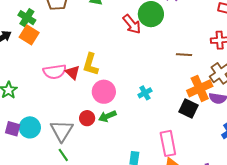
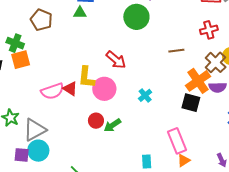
red arrow: (132, 24) -> (116, 60), moved
orange square: (29, 35) -> (21, 60), turned -36
pink circle: (104, 92) -> (104, 89), moved
red circle: (87, 118) -> (96, 121), moved
gray triangle: (62, 131) -> (35, 130), moved, turned 40

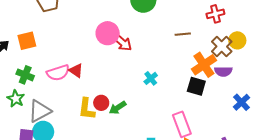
green cross: (15, 43) -> (25, 75), moved
yellow L-shape: (86, 77) -> (87, 109), moved
pink circle: (104, 89) -> (108, 33), moved

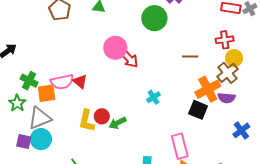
yellow circle: (237, 40) -> (234, 58), moved
orange square: (27, 41) -> (47, 93), moved

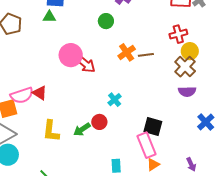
green circle: (154, 18) -> (106, 21), size x0.6
orange cross: (208, 89) -> (127, 52), moved, size x0.7
black square: (198, 110) -> (153, 126), moved
red circle: (102, 116) -> (99, 122), moved

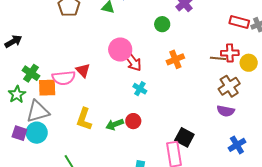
yellow circle: (190, 51) -> (249, 63), moved
brown line: (146, 55) -> (218, 58), moved
red triangle: (40, 93) -> (83, 70), moved
cyan cross: (115, 100) -> (140, 89), moved, turned -32

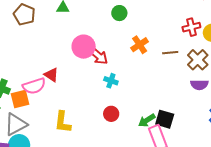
brown line: (218, 58) -> (170, 53), moved
green arrow: (115, 124) -> (147, 120), moved

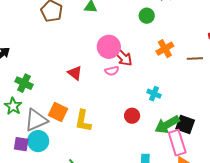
cyan cross: (111, 81) -> (154, 94), moved
pink semicircle: (34, 86) -> (112, 71), moved, size x0.6
orange square: (20, 99) -> (58, 112), moved, turned 36
green arrow: (147, 120) -> (167, 125), size x1.4

